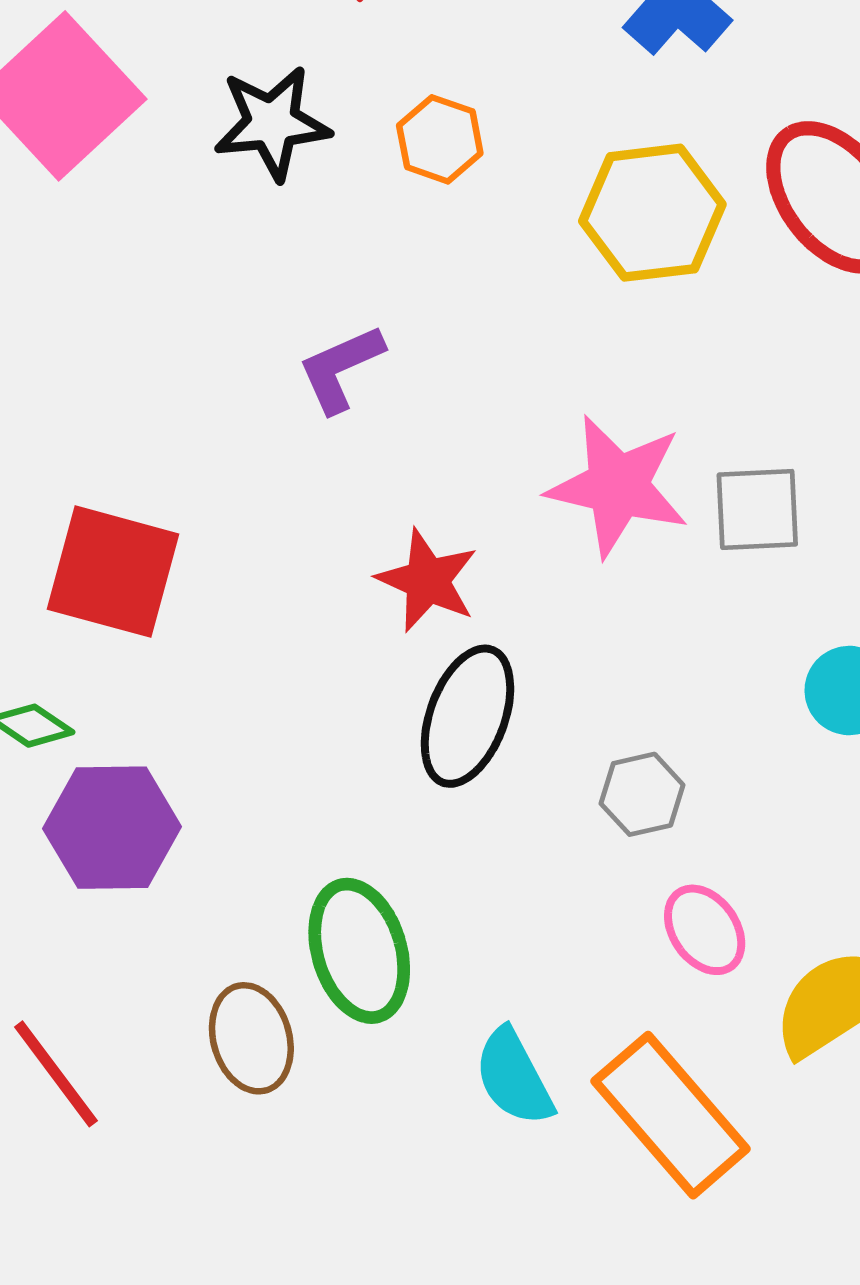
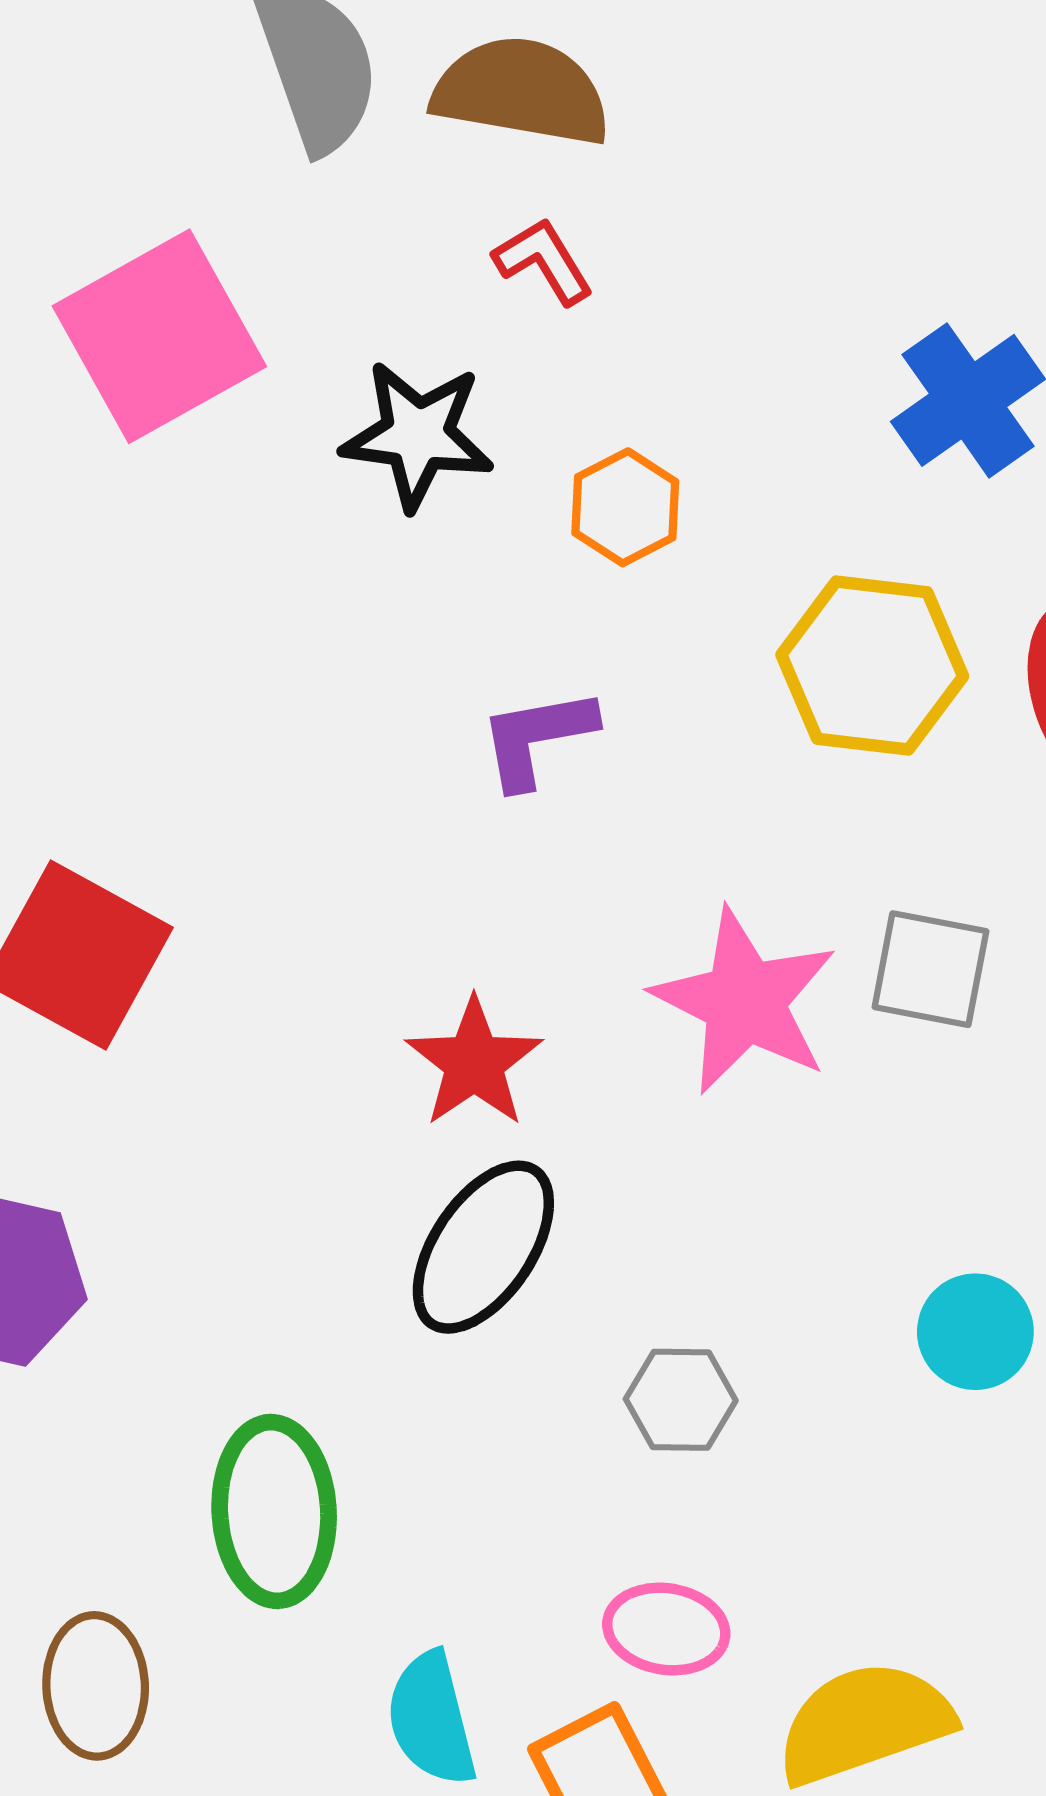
purple L-shape: (341, 368) -> (537, 738), moved
gray square: (757, 509) -> (930, 969), moved
pink ellipse: (705, 930) -> (666, 1629), moved, turned -60
brown ellipse: (251, 1038) -> (96, 1686), moved

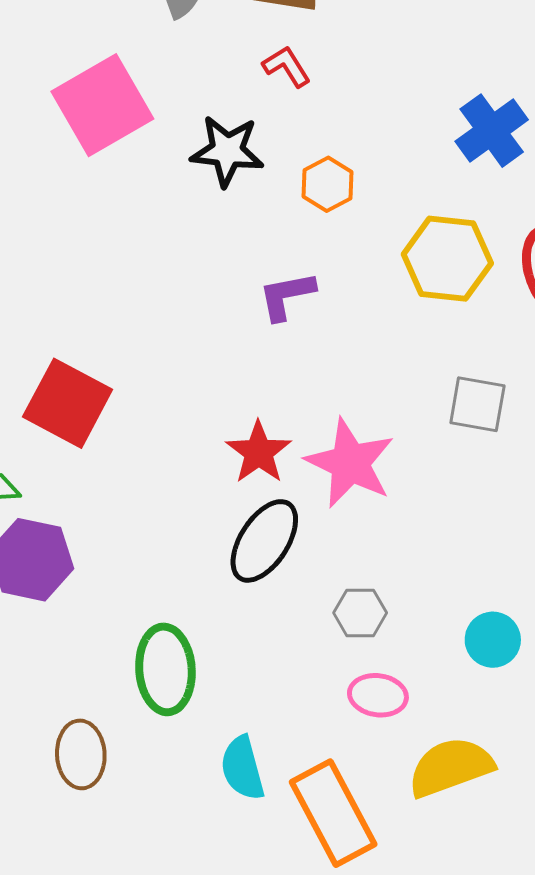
pink star: (745, 1001) -> (350, 463), moved
cyan circle: (975, 1332) -> (493, 640), moved
pink ellipse: (666, 1629) -> (378, 695), moved

